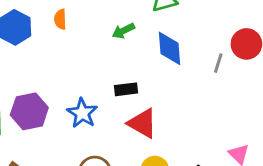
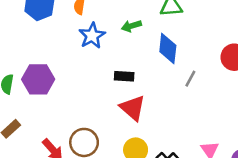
gray line: (218, 63) -> (190, 79), moved
blue star: (82, 113) -> (92, 36), moved

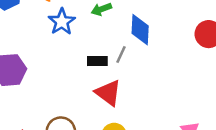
gray line: (190, 79) -> (121, 55), moved

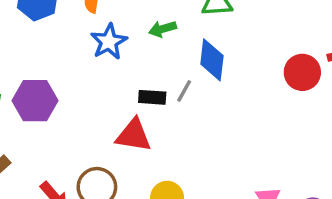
red triangle: (108, 93) -> (134, 135), moved, turned -32

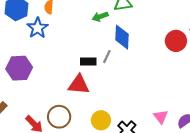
green arrow: (163, 29) -> (100, 17), moved
blue star: (109, 42) -> (38, 28), moved

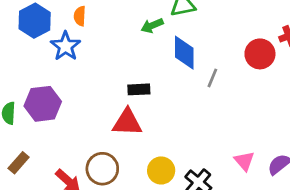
gray line: (107, 57) -> (212, 78), moved

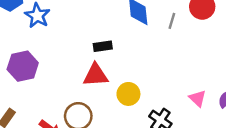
gray line: (212, 78) -> (172, 21), moved
yellow circle: (161, 170) -> (128, 94), moved

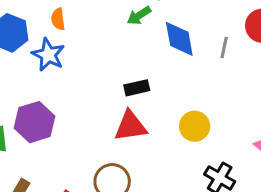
yellow circle: (128, 94) -> (195, 126), moved

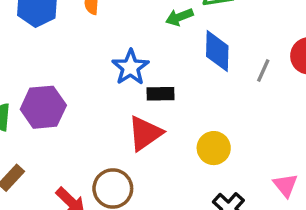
blue star: (48, 55) -> (130, 67), moved
red triangle: (130, 126) -> (145, 133), turned -39

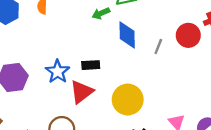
blue star: (130, 67) -> (58, 72), moved
yellow circle: (214, 148) -> (128, 100), size x1.4

